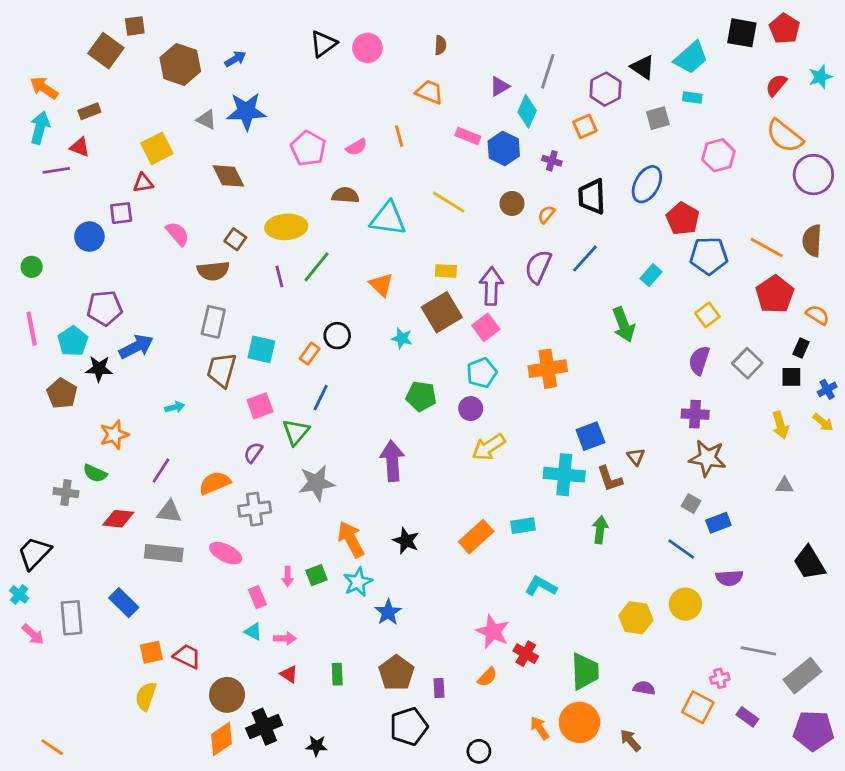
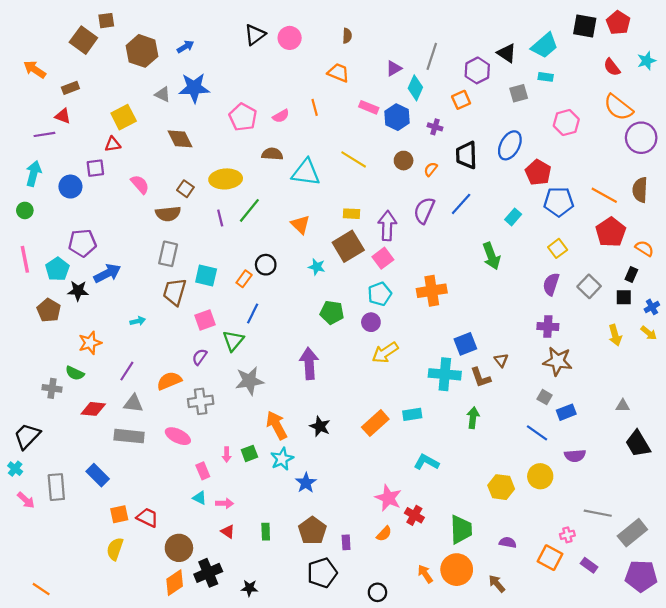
red semicircle: (776, 85) -> (612, 67), turned -78
cyan arrow: (40, 128) -> (34, 174), moved
gray triangle: (785, 486) -> (623, 406), moved

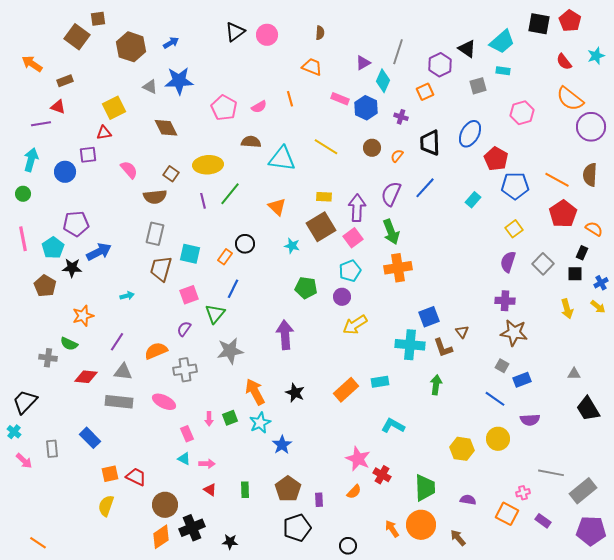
green arrow: (491, 256) -> (391, 232), moved
gray rectangle: (56, 487) -> (52, 449), size x0.7

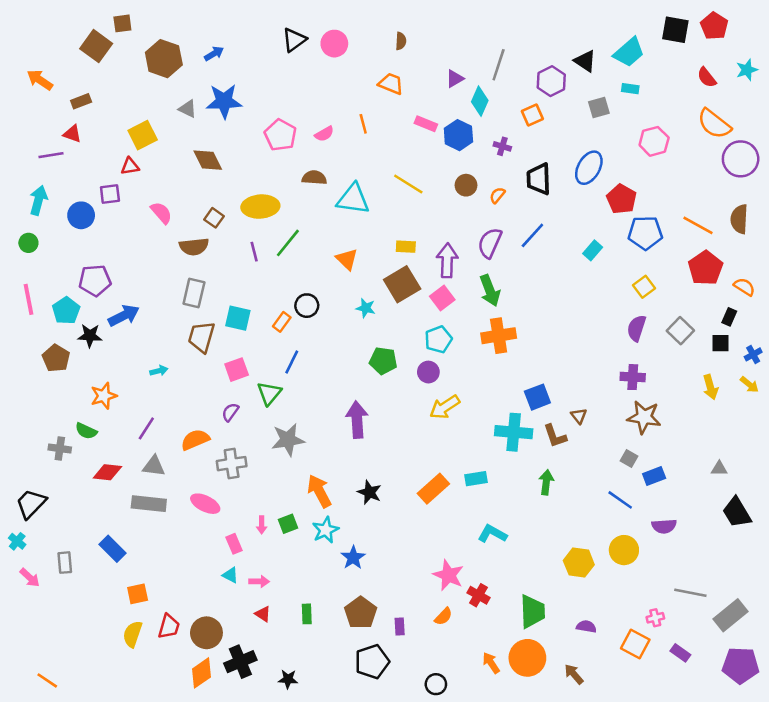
red trapezoid: (136, 477) -> (169, 627), moved, turned 80

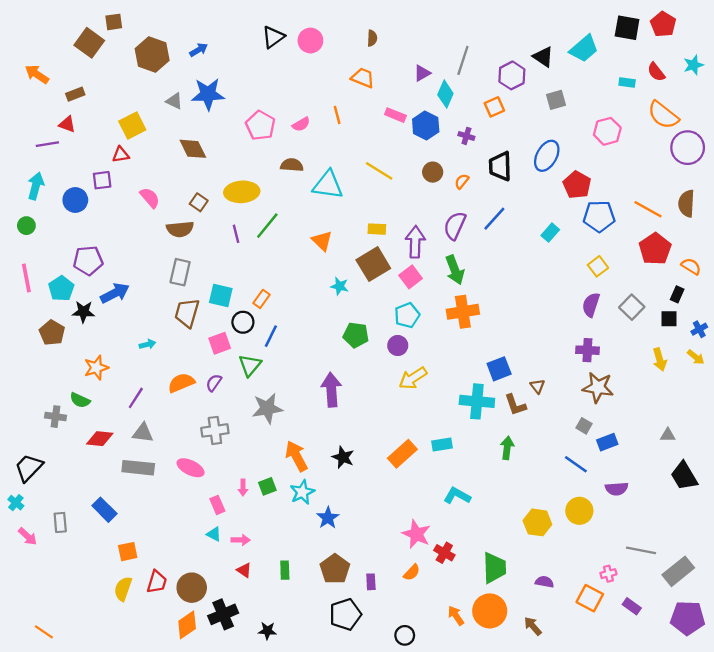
cyan rectangle: (630, 89) -> (627, 82), moved
black circle: (307, 306) -> (243, 322), moved
orange semicircle: (195, 440) -> (181, 383), moved

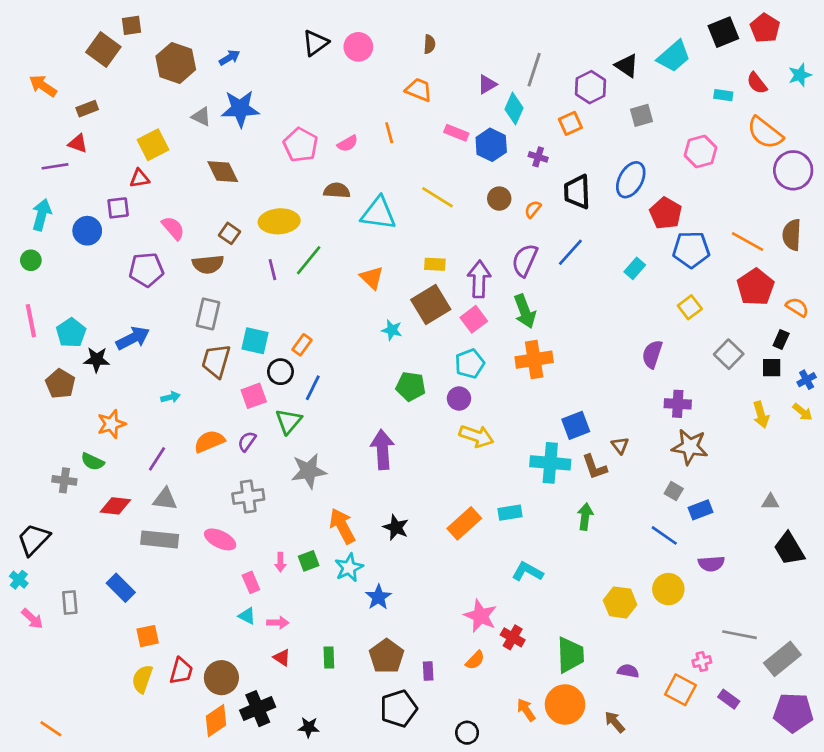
black square: (627, 28) -> (723, 32), turned -32
purple pentagon: (88, 261) -> (146, 270), moved
purple semicircle: (591, 305) -> (652, 354), moved
yellow arrow: (413, 378) -> (476, 436), turned -128

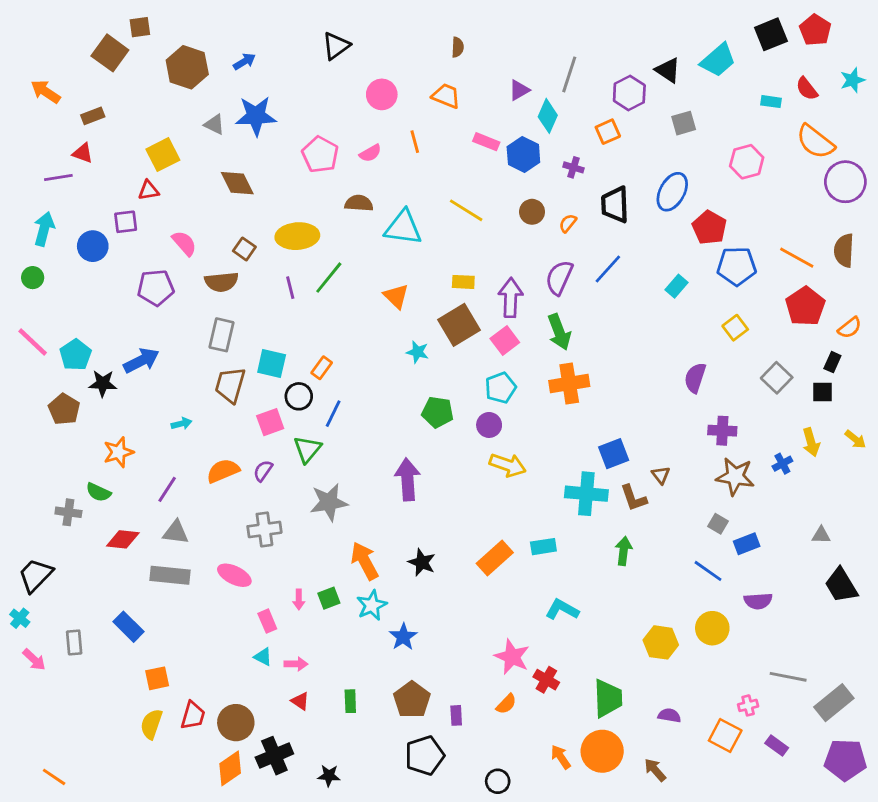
pink circle: (358, 47) -> (382, 94), moved
orange semicircle: (797, 307) -> (850, 328), turned 110
pink line: (31, 321) -> (33, 342), turned -36
blue cross: (807, 380) -> (782, 464), moved

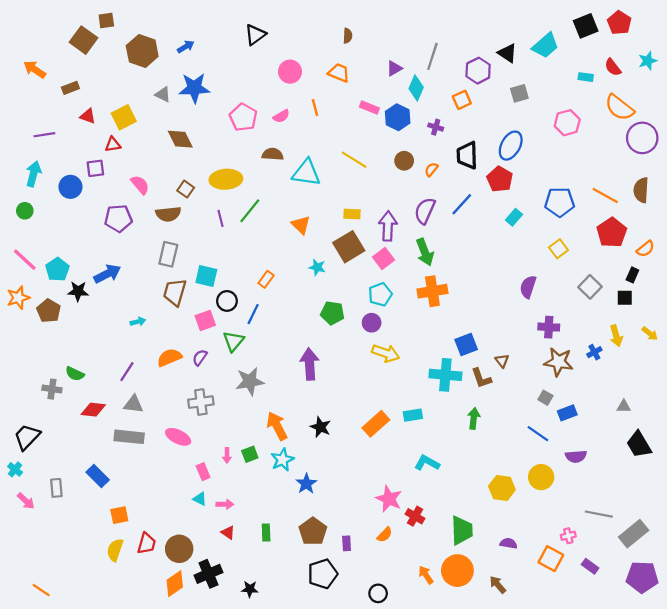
red triangle: (83, 153) -> (88, 116), moved
red pentagon: (709, 228) -> (500, 179), moved
orange rectangle: (322, 368) -> (266, 279), moved
orange star: (118, 452) -> (18, 298), moved

